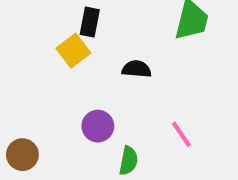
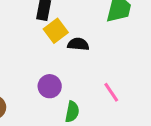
yellow square: (73, 51) -> (56, 31), moved

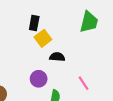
black semicircle: (78, 44) -> (57, 57), moved

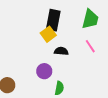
black rectangle: (34, 23) -> (53, 20), moved, size x1.5
pink line: (83, 83) -> (90, 46), moved

